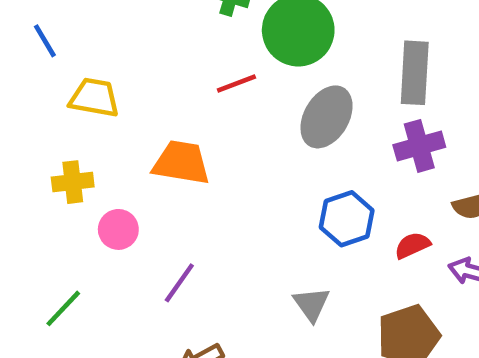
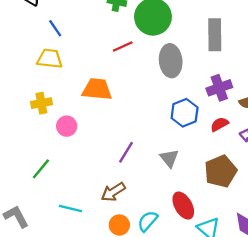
blue line: (45, 41) -> (55, 28), moved
gray ellipse: (327, 117) -> (171, 61), turned -32
purple cross: (419, 146) -> (219, 88), moved
purple line: (179, 283) -> (126, 152), moved

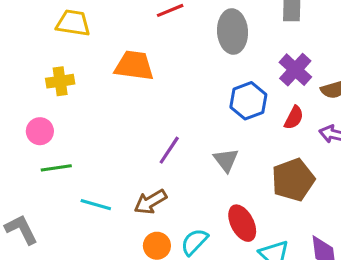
purple cross: (219, 88) -> (295, 70), turned -30
red semicircle: (219, 124) -> (294, 118), turned 144
pink circle: (67, 126) -> (40, 131), moved
green line: (41, 169) -> (56, 168), turned 40
cyan line: (70, 208) -> (96, 205), moved

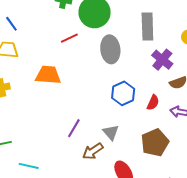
purple cross: (295, 70) -> (162, 60), moved
brown arrow: (150, 202) -> (93, 151), moved

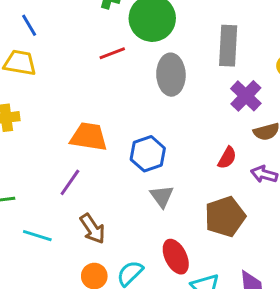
orange trapezoid: (48, 75) -> (89, 137), moved
blue hexagon: (123, 93) -> (148, 154), moved
purple line: (74, 128) -> (70, 182), moved
brown arrow: (93, 151) -> (93, 229), moved, turned -95

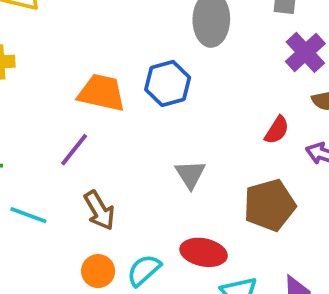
blue hexagon: (148, 154) -> (168, 83), moved
red ellipse: (176, 257) -> (204, 252), turned -56

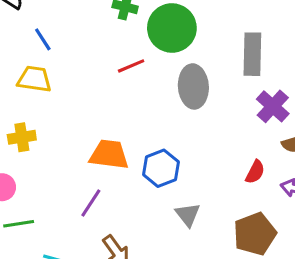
blue hexagon: (168, 83) -> (161, 168), moved

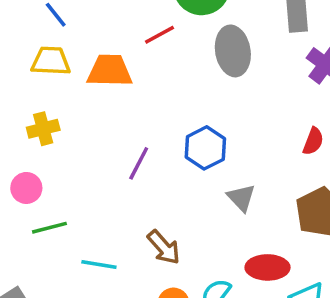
orange trapezoid: (109, 154) -> (110, 71), moved
purple line: (91, 203) -> (139, 163), moved

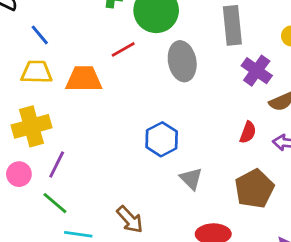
yellow cross: (43, 129) -> (31, 126), size x1.5
purple line: (139, 163) -> (57, 165), moved
green line: (49, 228) -> (55, 203), moved, turned 56

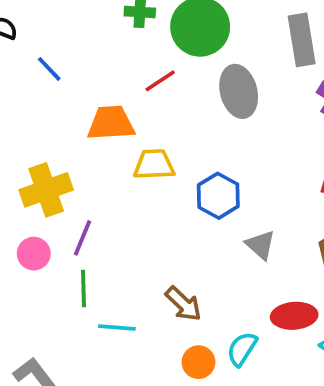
yellow trapezoid: (37, 72) -> (154, 165), moved
green line: (55, 203) -> (83, 289), turned 52

